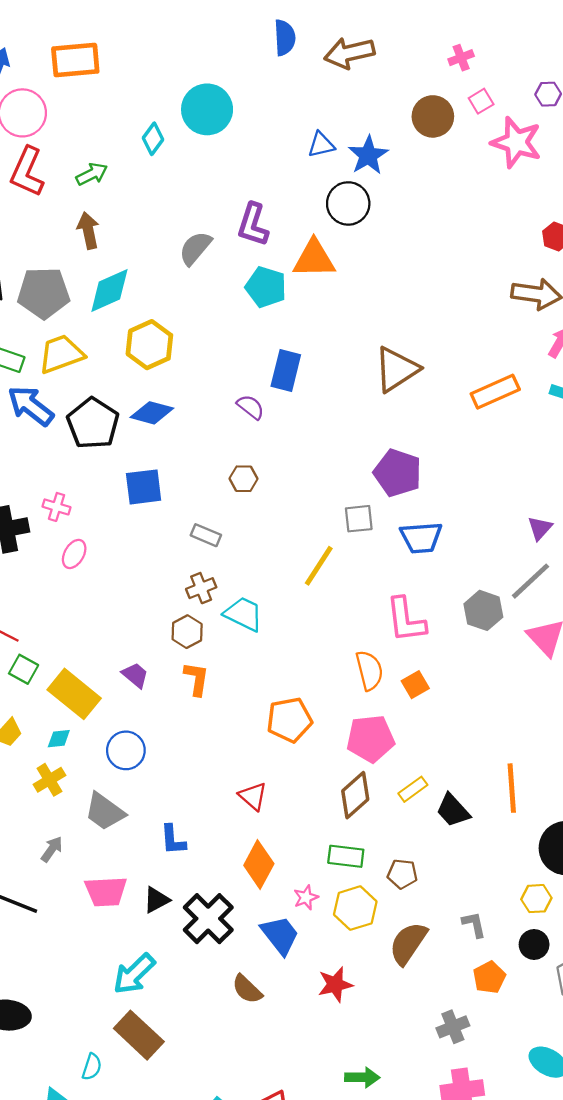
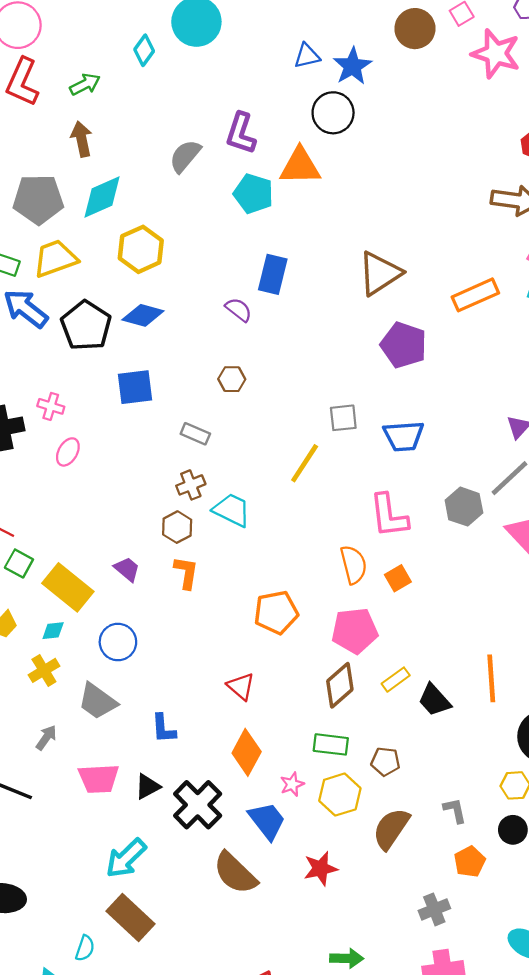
purple pentagon: (398, 473) -> (404, 345), moved
brown semicircle: (247, 989) -> (235, 873), size x1.5

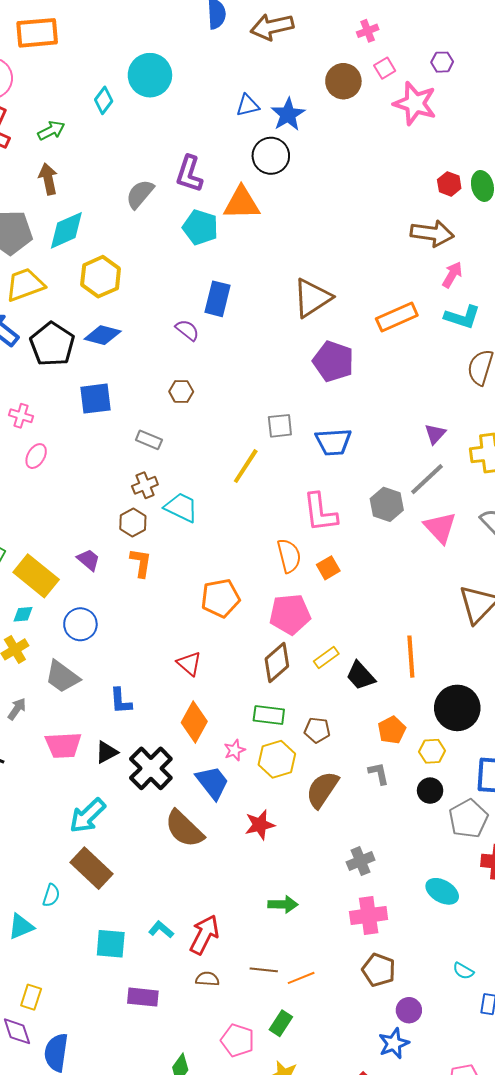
orange pentagon: (470, 862) -> (392, 730), moved

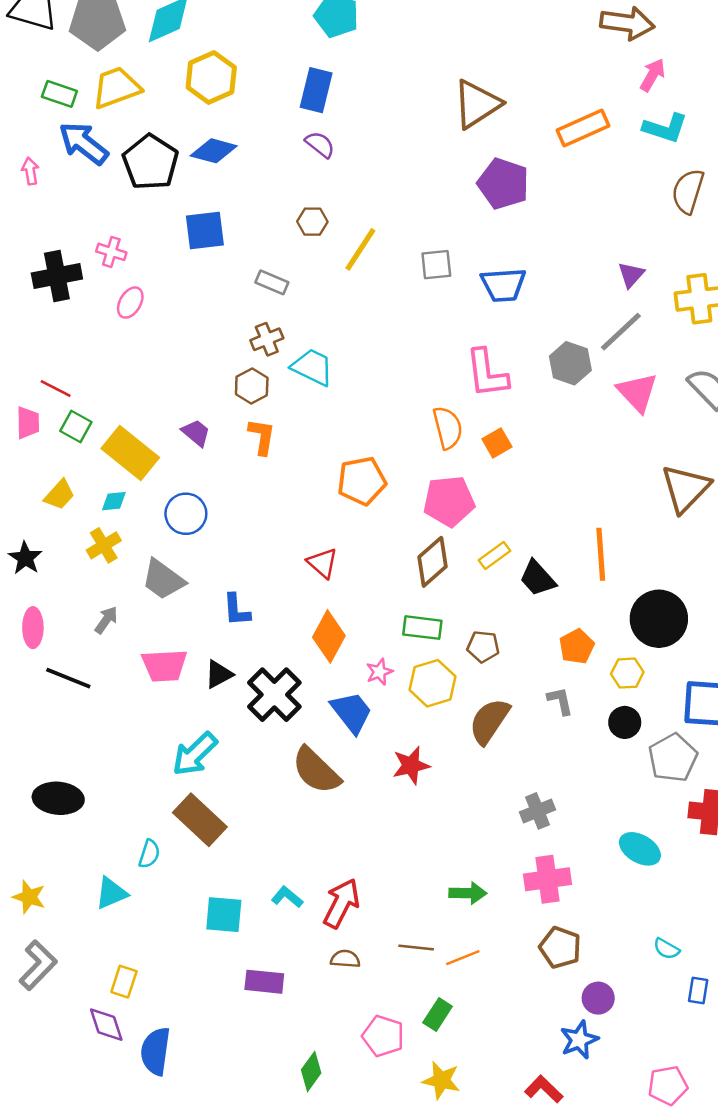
blue rectangle: (217, 299) -> (316, 90), moved
yellow line: (246, 466) -> (360, 249), moved
green arrow: (283, 904) -> (468, 893), moved

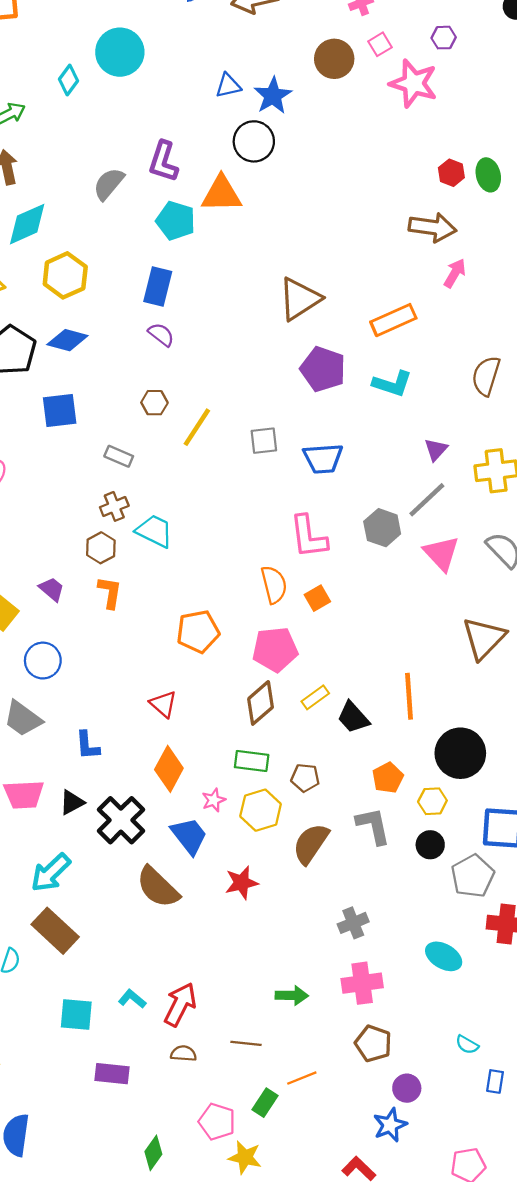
cyan L-shape: (665, 128) -> (392, 384), moved
gray L-shape: (560, 701) -> (373, 826), size x1.5
orange line: (463, 958) -> (302, 1078), moved
yellow star: (441, 1080) -> (245, 1157), moved

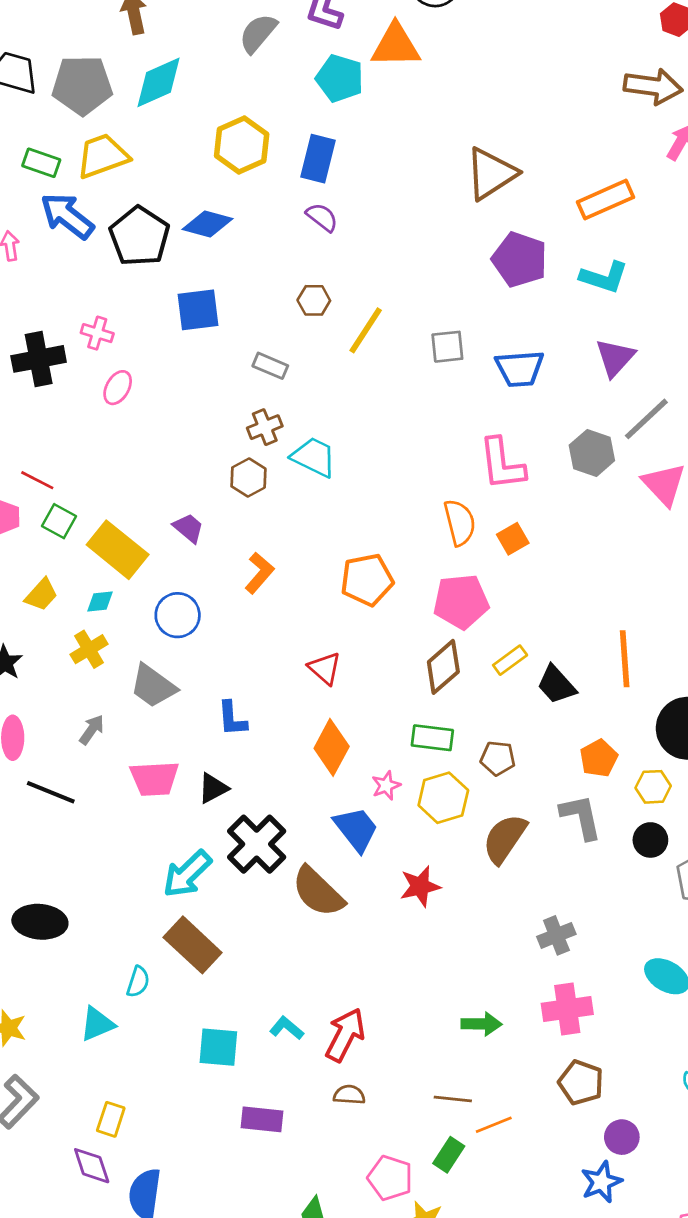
yellow hexagon: (65, 275) -> (242, 145), moved
purple triangle: (436, 450) -> (615, 358), moved, size x1.4
orange L-shape: (110, 592) -> (259, 573), moved, turned 32
black cross: (121, 820) -> (257, 844), moved
brown line: (246, 1043) -> (453, 1099), moved

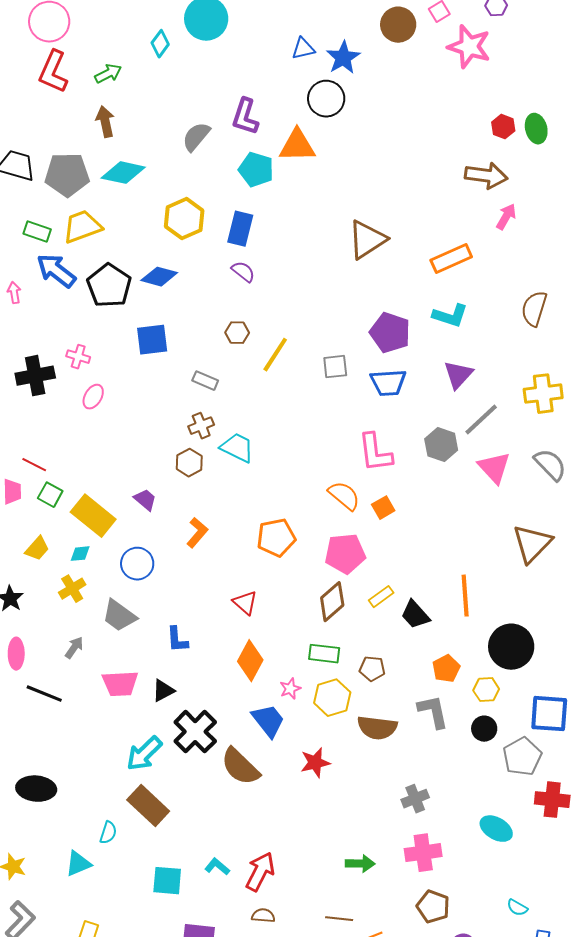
cyan diamond: (158, 82) -> (123, 173), turned 36
purple pentagon: (520, 259) -> (390, 333), moved
orange semicircle: (460, 522) -> (344, 496), turned -36
brown semicircle: (505, 839) -> (377, 728), turned -117

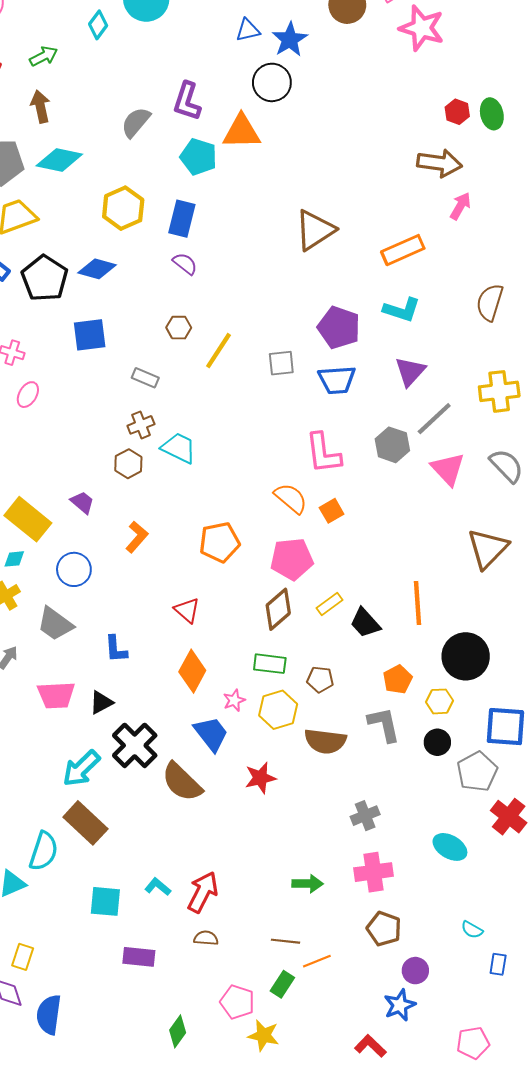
red cross: (552, 800) -> (509, 817), turned 32
cyan semicircle: (108, 833) -> (44, 851), size x1.6

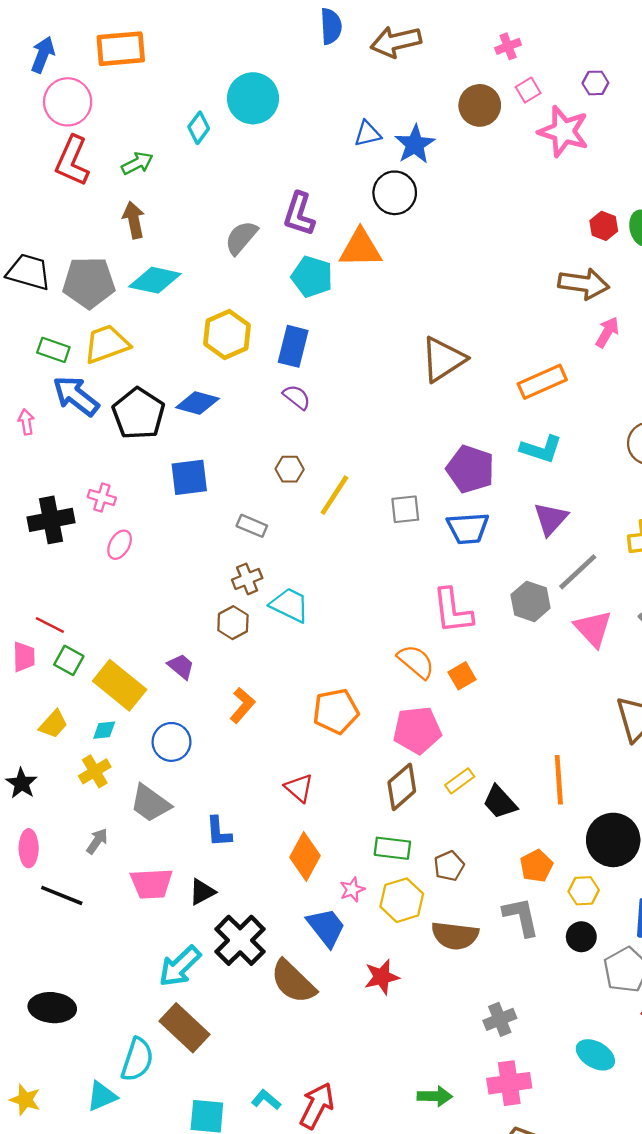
brown pentagon: (320, 679) -> (449, 866), turned -30

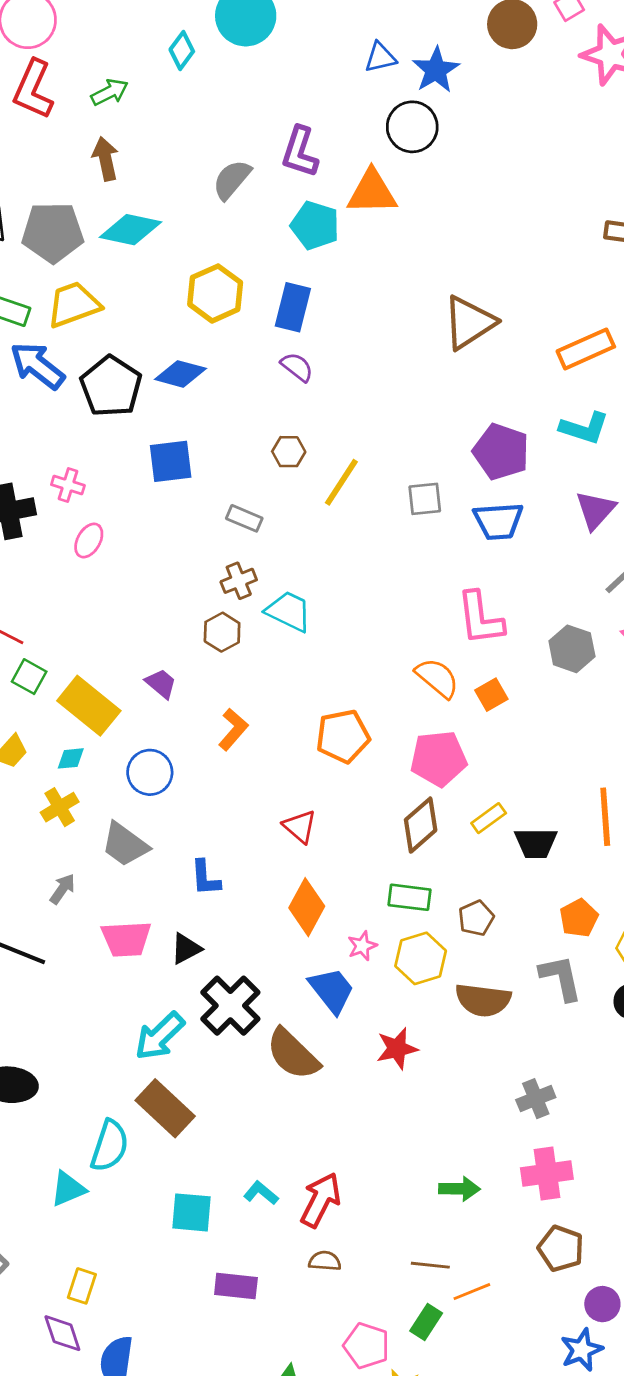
gray hexagon: (531, 601) -> (572, 649), moved
black trapezoid: (500, 802) -> (536, 843), turned -48

